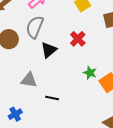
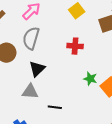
red cross: (78, 39) -> (75, 46), turned -35
black triangle: (49, 50) -> (37, 69), moved

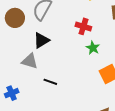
green star: (90, 79) -> (93, 48), moved

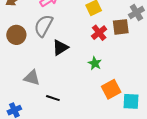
red cross: (83, 26) -> (99, 33), moved, turned 35
black triangle: (41, 40) -> (60, 48), moved

